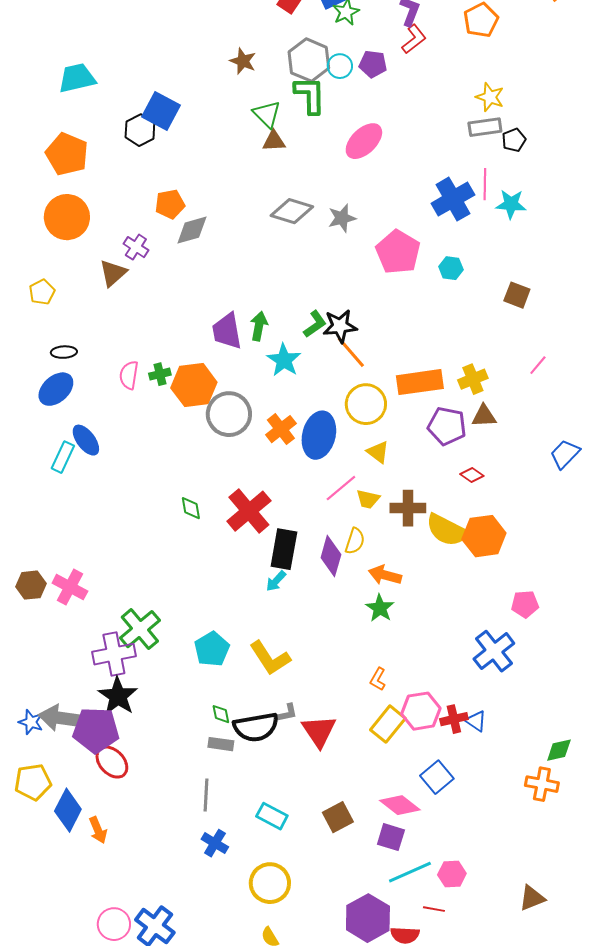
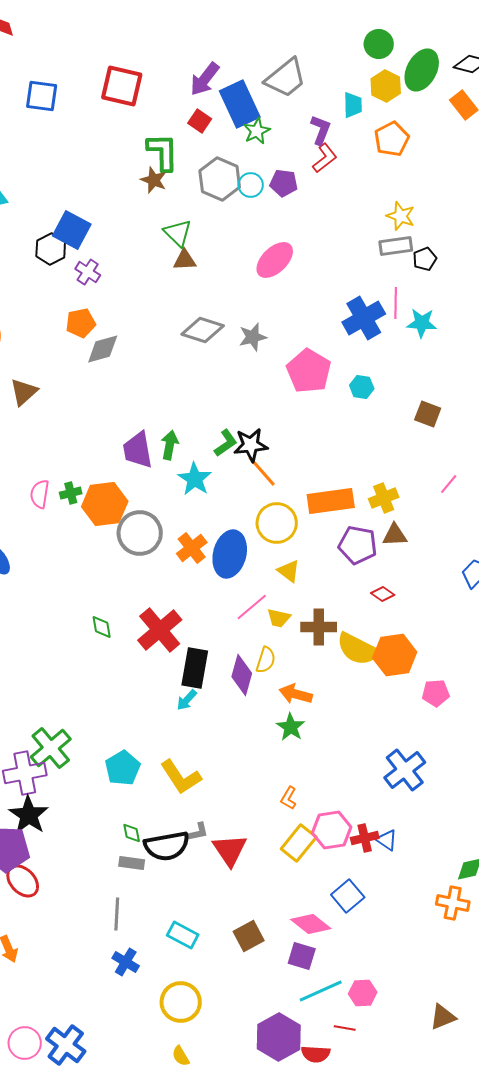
green L-shape: (310, 95) -> (163, 152), moved
purple cross: (136, 247) -> (88, 272), moved
pink pentagon: (525, 604) -> (436, 693), moved

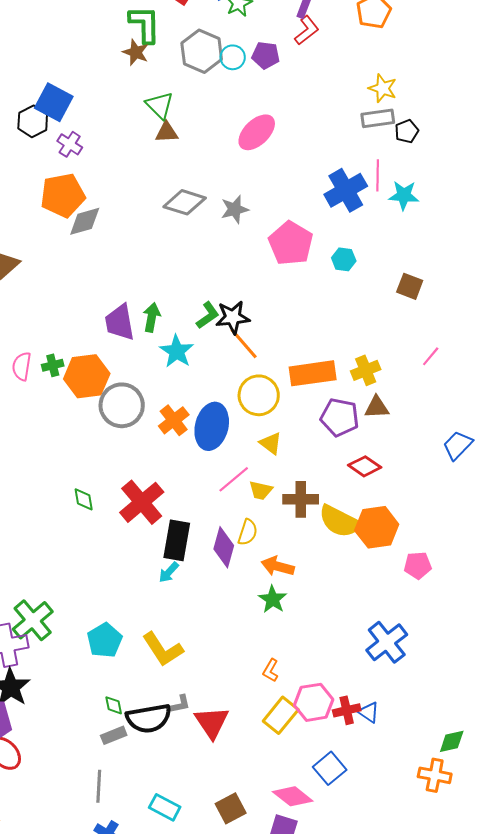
orange pentagon: (81, 323) -> (63, 195), size x1.5
red diamond: (383, 594) -> (365, 466), size x1.4
gray rectangle: (132, 863) -> (114, 735), turned -30

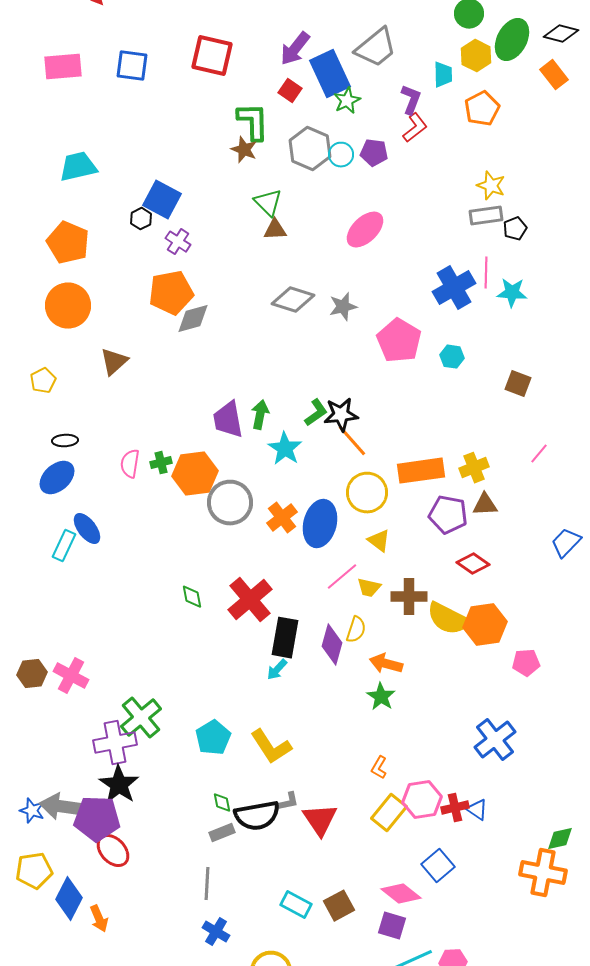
black hexagon: (33, 121) -> (141, 219), size x0.7
orange cross: (435, 775) -> (543, 873), size x1.4
cyan rectangle: (165, 807) -> (296, 905), moved

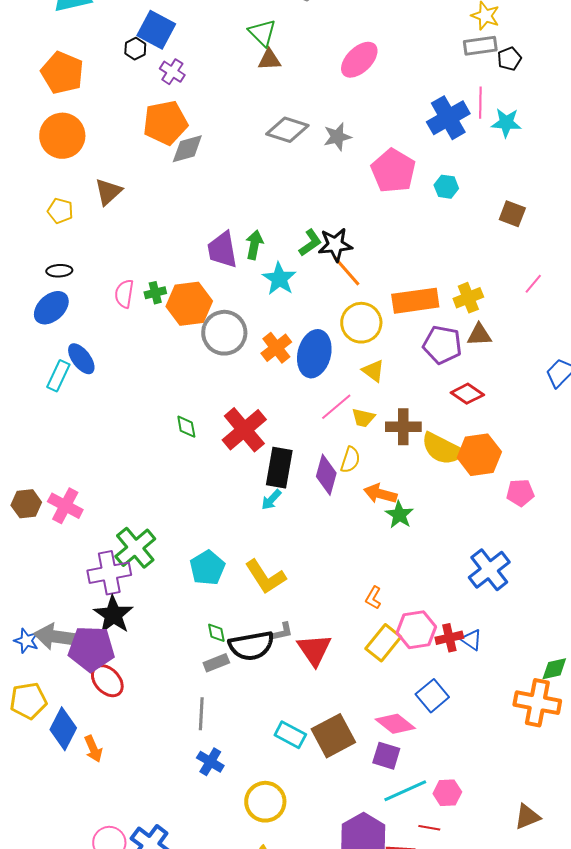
yellow pentagon: (43, 381) -> (60, 211), moved, turned -30
green star: (381, 697) -> (399, 515), moved
brown square: (339, 906) -> (333, 736), size x1.4

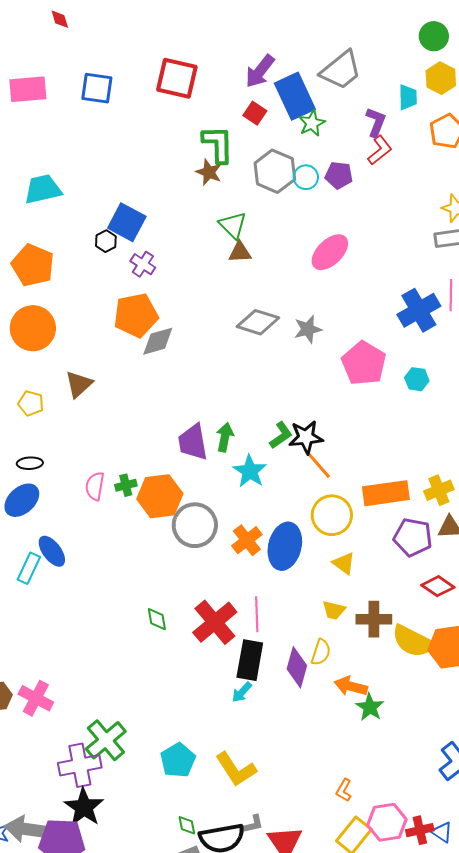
pink line: (336, 407) -> (257, 614), moved, turned -52

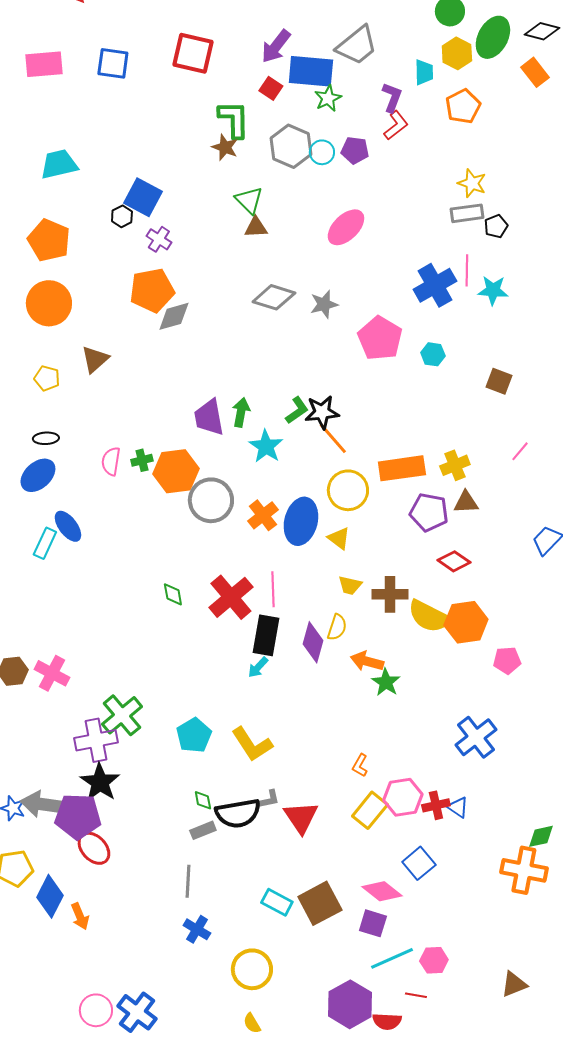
blue rectangle: (295, 96) -> (311, 71), turned -60
yellow triangle: (344, 563) -> (339, 538), moved

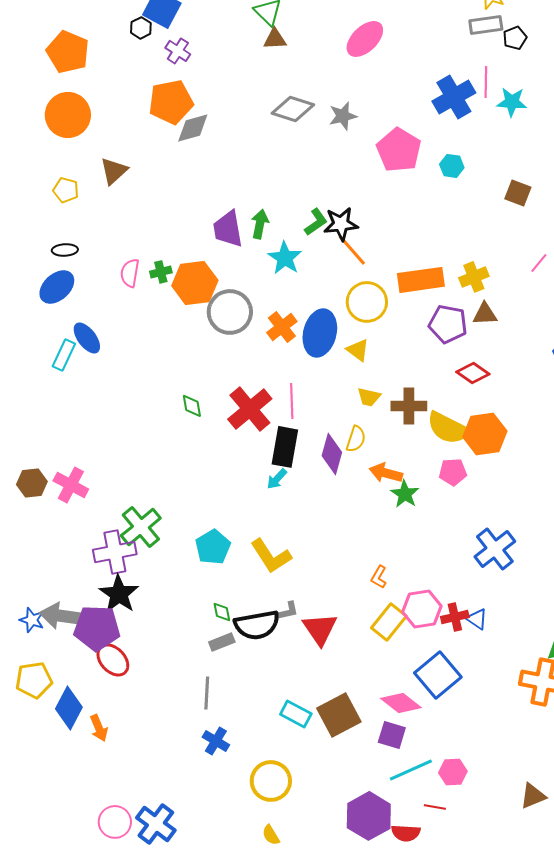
pink pentagon: (507, 660) -> (453, 472), moved
blue square: (419, 863) -> (438, 675), size x1.4

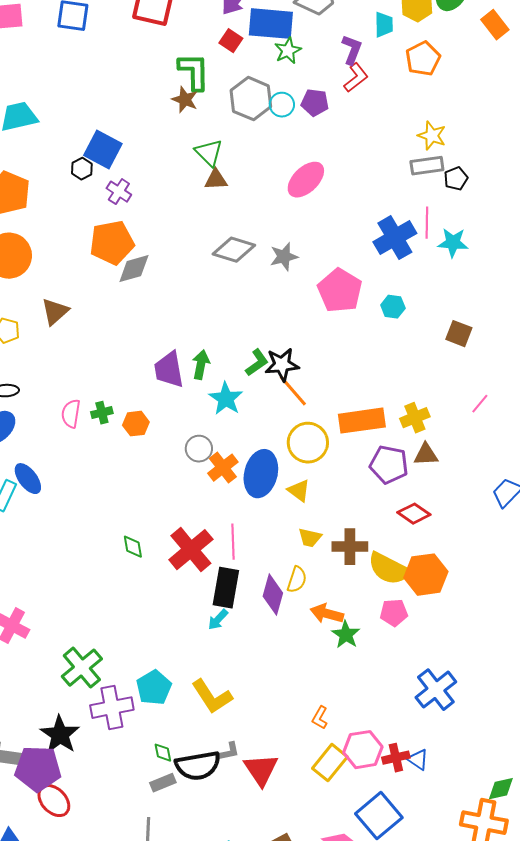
orange hexagon: (195, 283) -> (136, 424), size x0.6
gray circle: (230, 312) -> (199, 449), moved, size x0.6
purple cross: (115, 552) -> (112, 708), moved

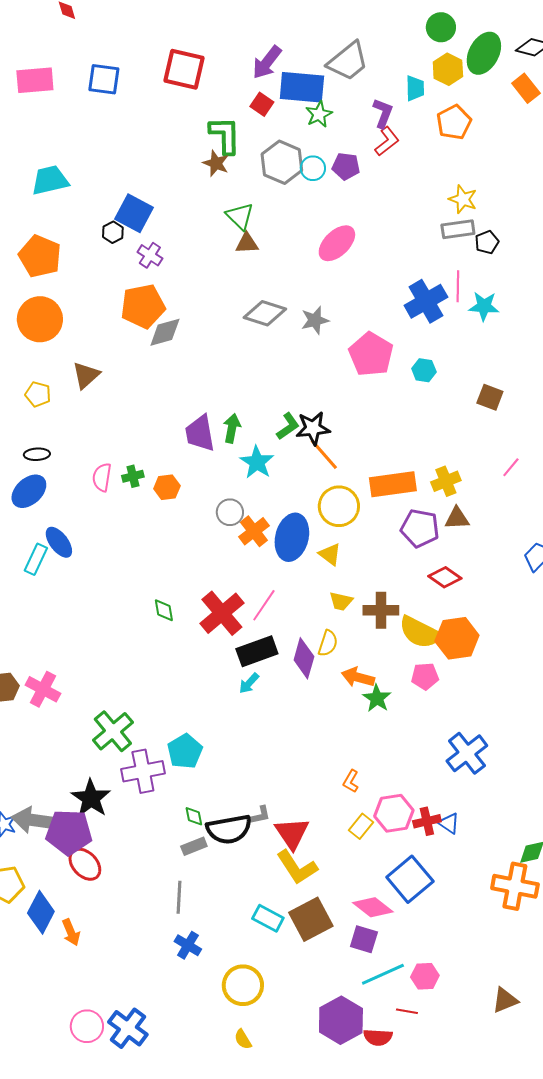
pink line: (233, 542) -> (264, 605), turned 36
black rectangle: (226, 588) -> (257, 651), turned 60
yellow L-shape: (212, 697) -> (297, 867), moved
yellow rectangle: (330, 763) -> (361, 826), size x0.7

